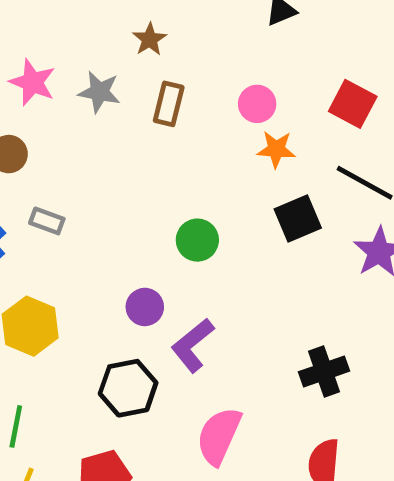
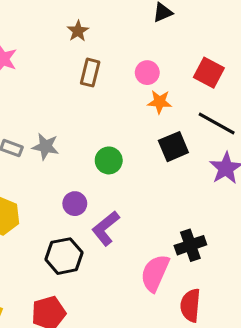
gray star: (99, 92) -> (46, 147), moved
pink semicircle: (219, 436) -> (155, 273), moved

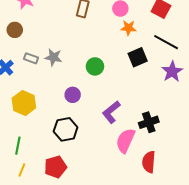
purple L-shape: (106, 228) -> (111, 112), moved

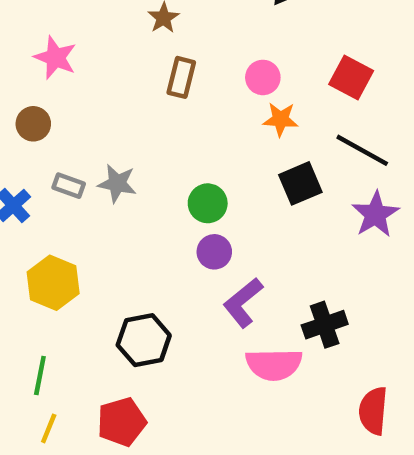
purple circle: (73, 95) -> (214, 252), moved
pink semicircle: (125, 141) -> (274, 364), turned -115
red semicircle: (149, 162) -> (373, 411), moved

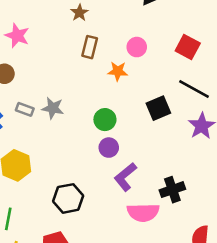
orange star: (281, 119) -> (118, 71), moved

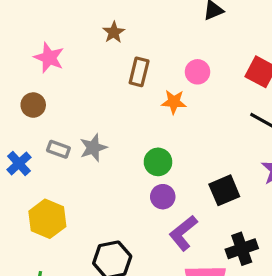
brown star: (79, 13) -> (114, 32), moved
gray star: (53, 108) -> (93, 148), turned -30
black square: (158, 108) -> (224, 190), moved

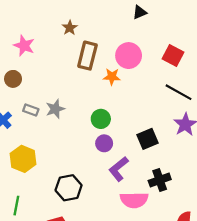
brown rectangle: (139, 72) -> (87, 56), size x1.4
pink circle: (197, 72) -> (129, 56), size x1.5

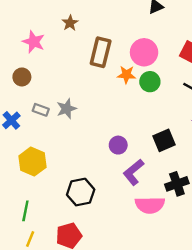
brown star: (70, 28) -> (70, 23), moved
green circle: (101, 119) -> (150, 82), moved

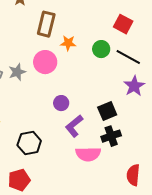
pink circle: (144, 52) -> (45, 62), moved
green circle: (150, 82) -> (101, 49), moved
black square: (164, 140) -> (107, 111), moved

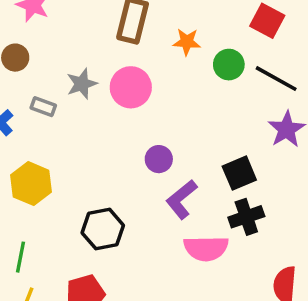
orange star: (68, 43) -> (187, 42), moved
gray star: (17, 72) -> (82, 84), moved

